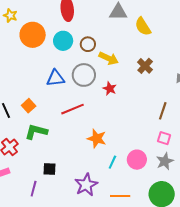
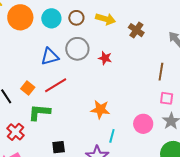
yellow arrow: (109, 58) -> (106, 19), moved
red line: (72, 109) -> (56, 85), moved
cyan line: (112, 162) -> (112, 136), moved

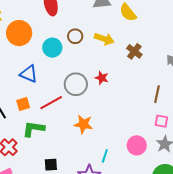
cyan circle: (51, 18) -> (52, 48), moved
gray circle: (77, 49) -> (76, 84), moved
blue triangle: (50, 57) -> (29, 74), moved, turned 36
orange square: (28, 88) -> (23, 104), turned 32
orange star: (100, 109) -> (83, 124), moved

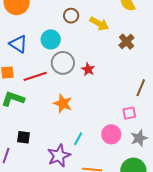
cyan circle: (52, 48) -> (51, 39), moved
red star: (102, 78) -> (88, 69), moved
pink square: (161, 121) -> (129, 113), moved, turned -32

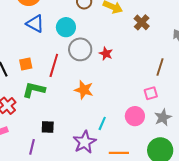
blue triangle: (18, 44) -> (35, 24), moved
red line: (35, 76) -> (54, 65), turned -50

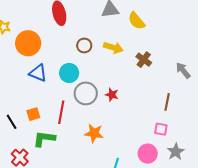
pink square: (151, 93) -> (161, 129), turned 32

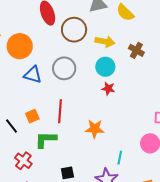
brown circle: (84, 45) -> (74, 30), moved, size x1.6
cyan circle: (69, 73) -> (105, 67), moved
gray circle: (86, 93) -> (64, 68), moved

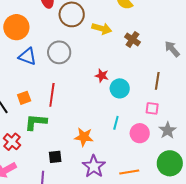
cyan circle: (105, 67) -> (120, 88), moved
orange star: (95, 129) -> (84, 137), moved
cyan line: (120, 158) -> (116, 123), moved

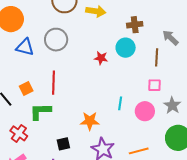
brown cross: (132, 39) -> (135, 25), moved, turned -35
gray arrow: (172, 49) -> (170, 38), moved
cyan circle: (120, 88) -> (126, 48), moved

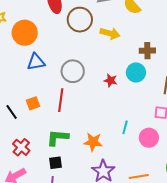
gray circle: (56, 40) -> (73, 71), moved
blue triangle: (25, 47) -> (36, 62), turned -30
green L-shape: (40, 111) -> (58, 138), moved
black square: (63, 144) -> (56, 163), moved

